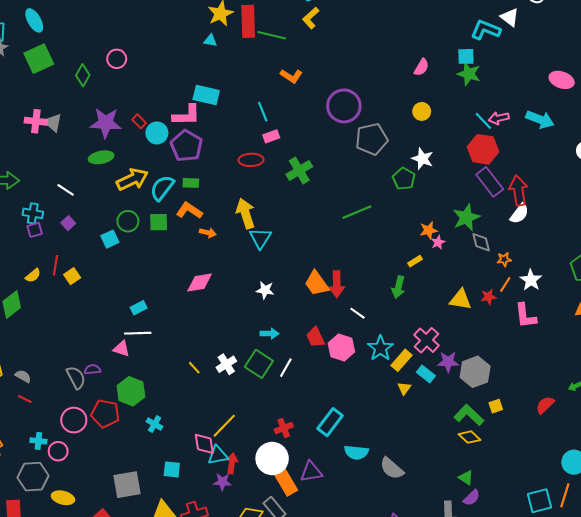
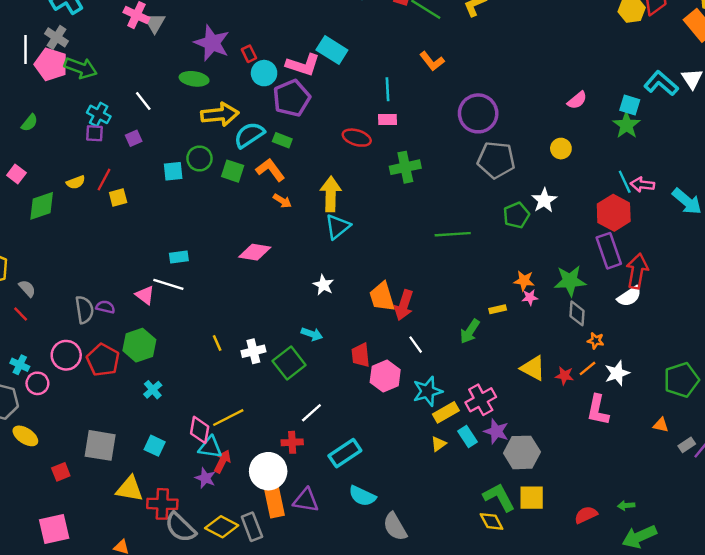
white line: (286, 368) -> (311, 413), moved
yellow square: (496, 406) -> (532, 498), size x1.6

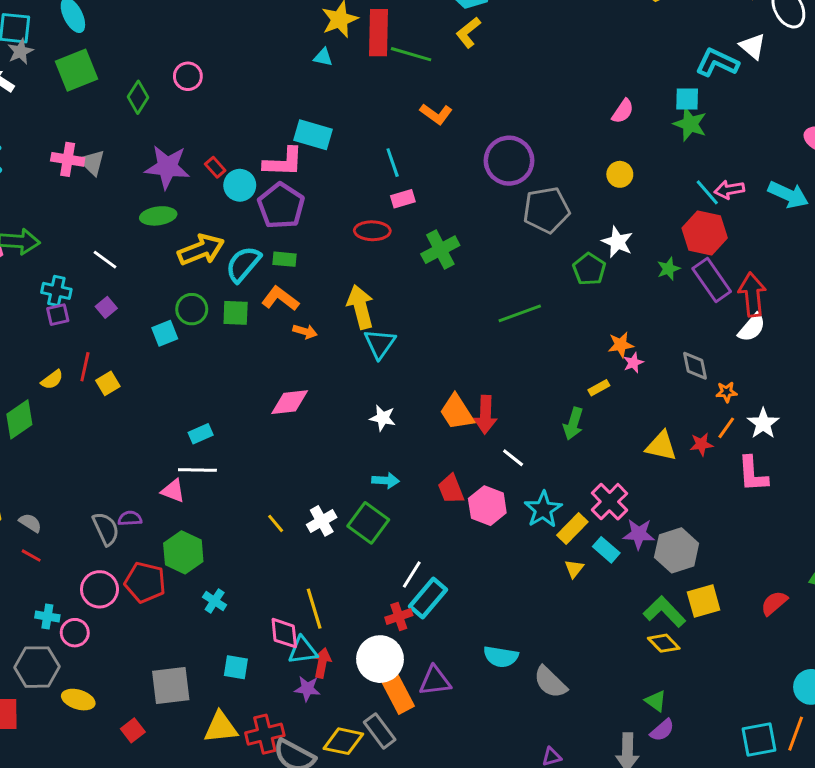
green star: (570, 281) -> (668, 269), moved, size x0.6
yellow line: (228, 418) -> (314, 609), turned -64
cyan rectangle: (345, 453) -> (428, 598), moved

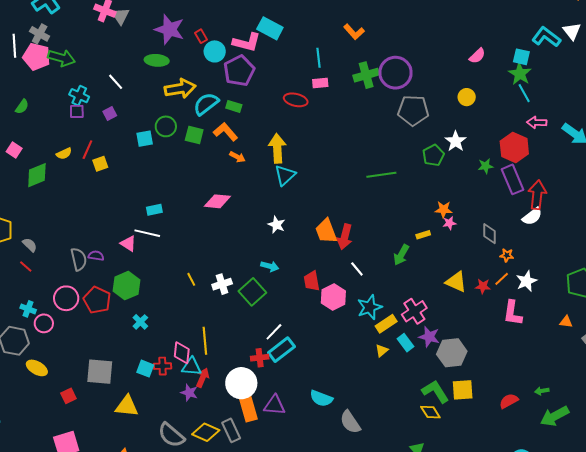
cyan line: (707, 192) -> (524, 93), moved
green cross: (440, 250) -> (366, 75), moved
red cross: (265, 734) -> (162, 366), moved, size x0.7

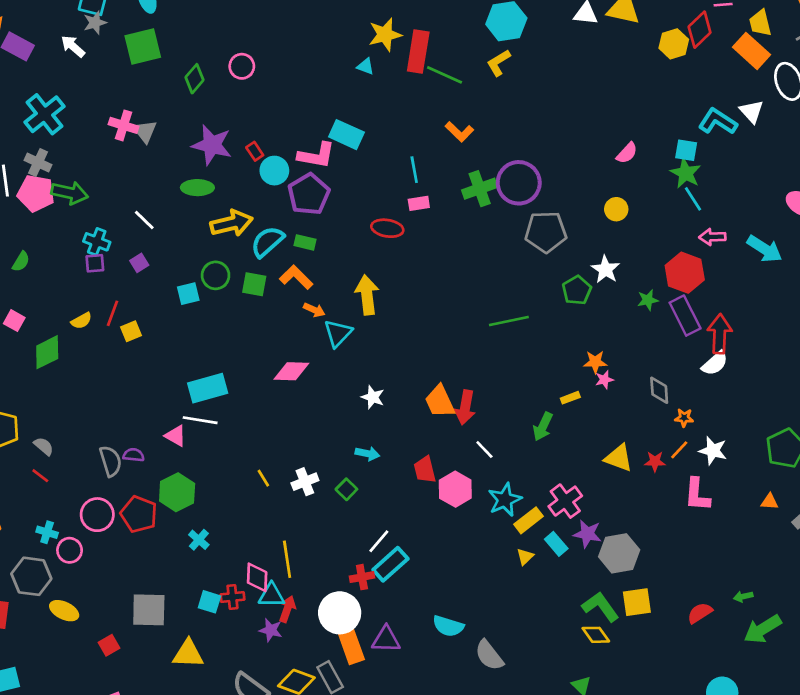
cyan triangle: (285, 175) -> (338, 333), moved
cyan rectangle: (154, 210) -> (208, 388), size x1.8
white star: (526, 281) -> (713, 451), turned -30
green square: (252, 292) -> (346, 489), size x0.6

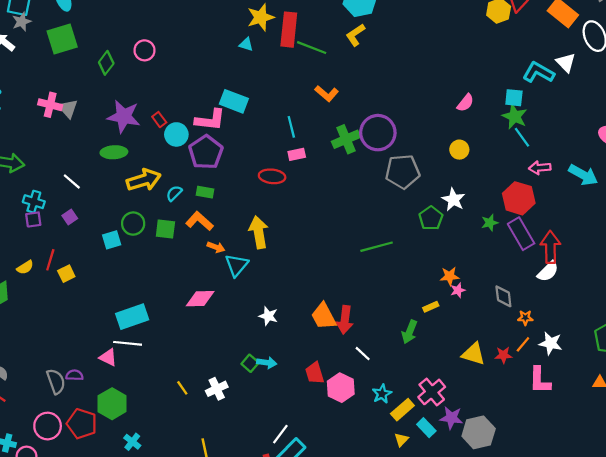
cyan semicircle: (267, 242) -> (174, 193), size x0.6
green square: (346, 489) -> (250, 363), moved
cyan star: (505, 500) -> (382, 394), size x0.7

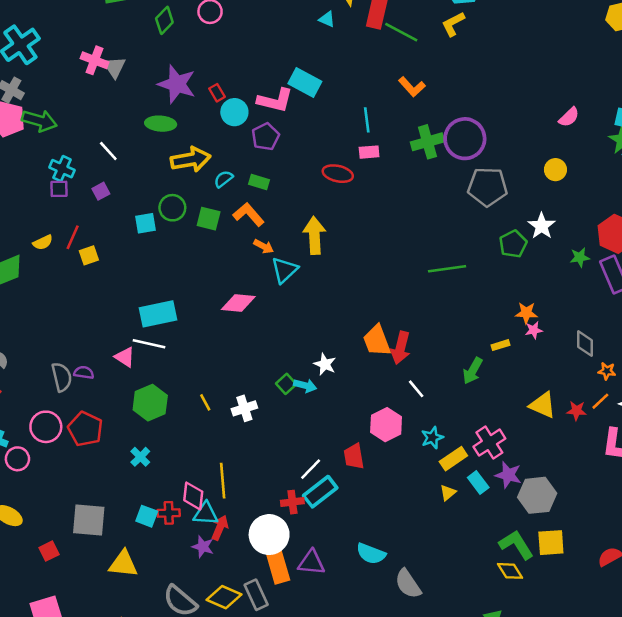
purple pentagon: (206, 152) -> (266, 137), size x0.7
white star: (268, 316) -> (325, 364), moved
red trapezoid: (315, 373) -> (354, 456), moved
green hexagon: (112, 404) -> (150, 403), moved

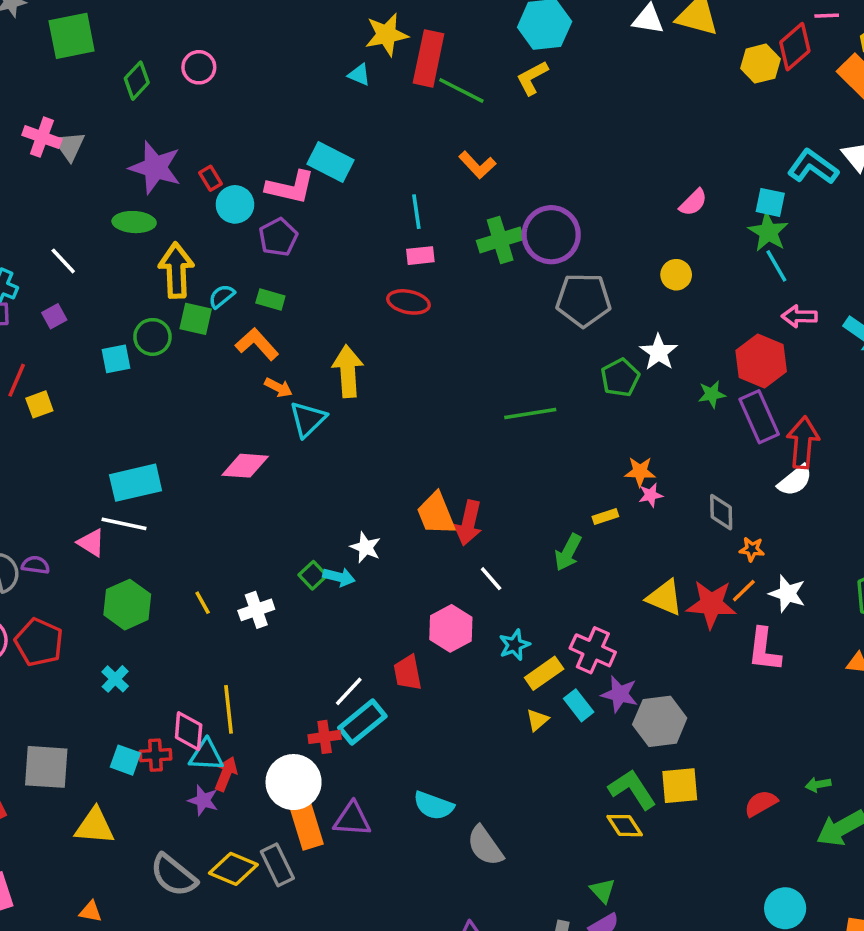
yellow arrow: (191, 159) -> (176, 270), turned -81
red ellipse: (338, 174) -> (408, 302), moved
green square: (209, 219) -> (196, 319), moved
red star: (577, 411) -> (711, 604), size x1.8
pink cross: (489, 443) -> (593, 650), turned -32

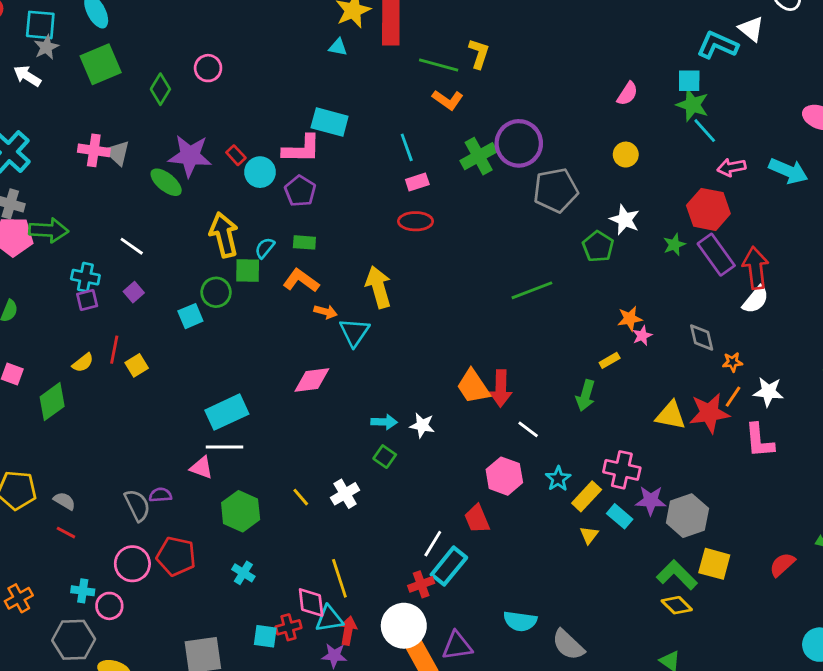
yellow L-shape: (532, 78) -> (479, 54), moved, turned 148
green line: (461, 90) -> (439, 65), moved
green ellipse: (134, 222) -> (166, 182), moved, turned 48
cyan arrow: (339, 577) -> (384, 422), moved
yellow square: (680, 786) -> (714, 564), turned 32

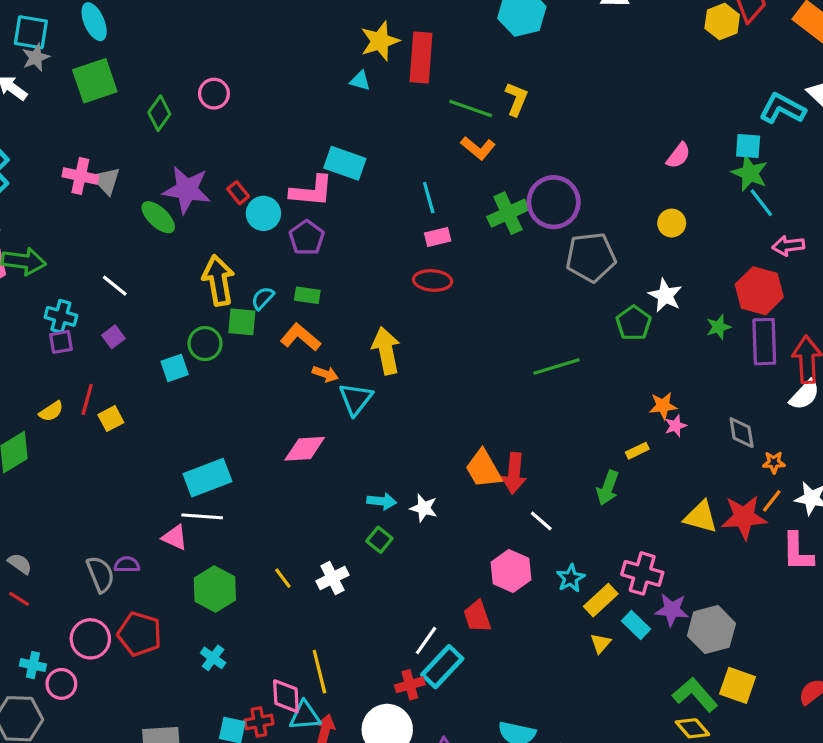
purple rectangle: (716, 255) -> (764, 342), turned 30

